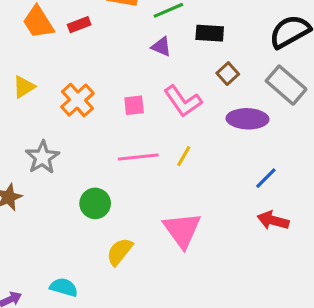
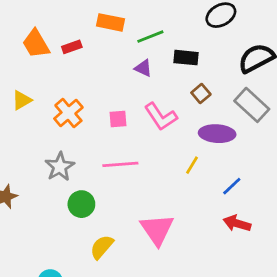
yellow line: (184, 156) -> (192, 165), moved
gray star: (42, 157) -> (60, 167), moved

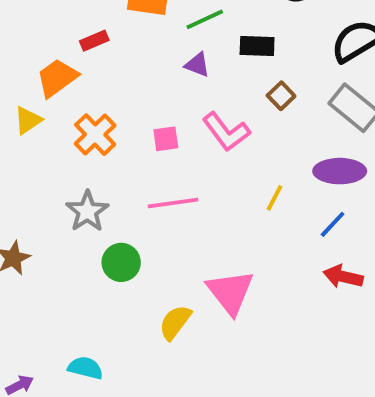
orange trapezoid: (36, 44) -> (57, 78), moved, turned 88
purple ellipse: (217, 134) -> (340, 171), moved
yellow semicircle: (102, 247) -> (175, 322), moved

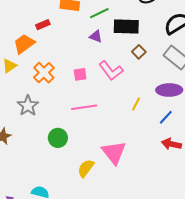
black rectangle: (257, 46) -> (126, 27), size x1.4
gray star: (87, 211) -> (28, 106), moved

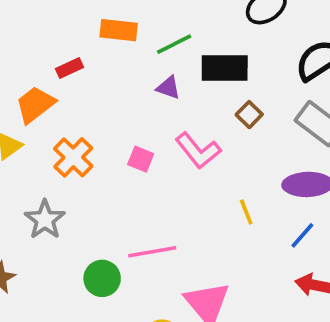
pink square: (80, 74) -> (141, 159), turned 32
yellow line: (136, 104) -> (246, 212), turned -48
pink line: (84, 107) -> (152, 252), moved

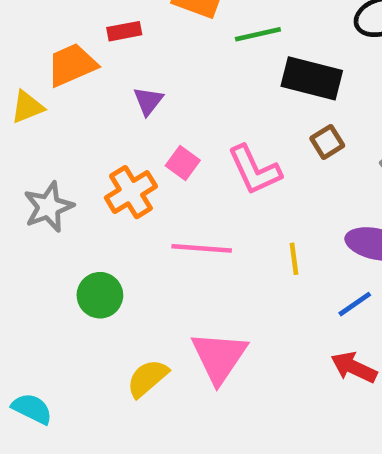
purple triangle: (168, 88) -> (148, 101), moved, turned 35
orange cross: (73, 157) -> (131, 192), moved
pink line: (152, 252) -> (202, 248), moved

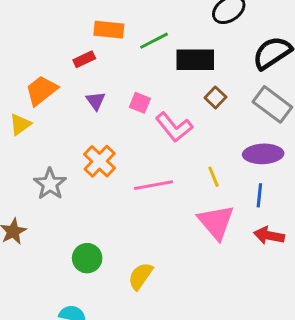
red rectangle: (124, 31) -> (84, 59), moved
pink square: (183, 163) -> (140, 103), moved
green circle: (100, 295) -> (87, 258), moved
blue line: (355, 304) -> (259, 195), turned -35
pink triangle: (219, 357) -> (216, 222), moved

